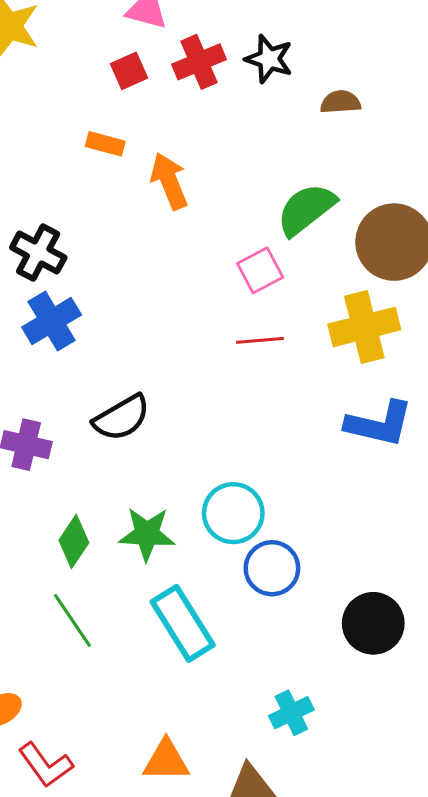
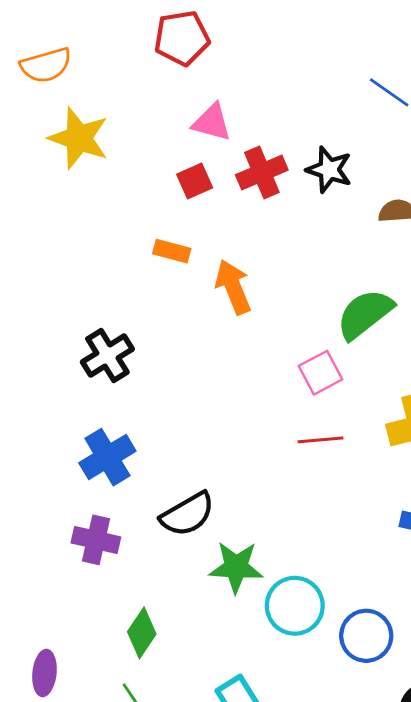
black cross: (38, 253) -> (107, 355), turned 30
blue cross: (52, 321) -> (107, 457), moved
green star: (147, 534) -> (236, 567), moved
blue circle: (272, 568) -> (366, 636), moved

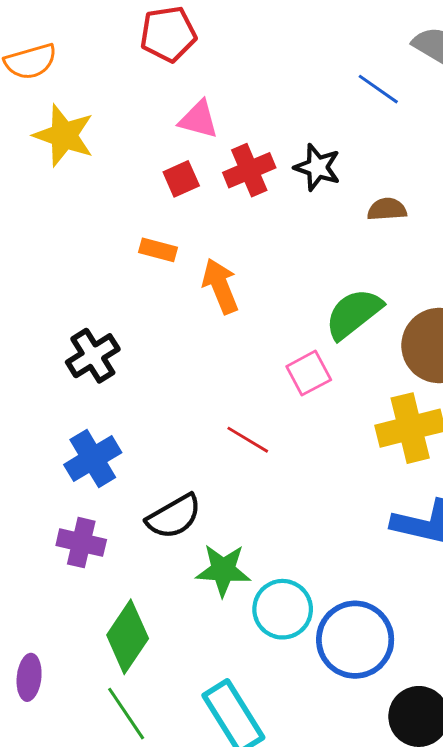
red line: (320, 440) -> (248, 440), moved, turned 36
green diamond: (142, 633) -> (128, 637), size x1.4
blue circle: (366, 636) -> (355, 640), size x1.4

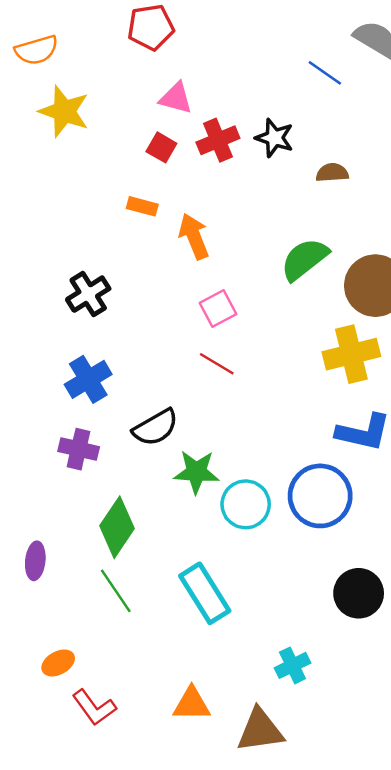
red square: (181, 179) -> (161, 147), turned -36
pink square: (309, 373) -> (218, 308), moved
blue circle: (355, 640) -> (320, 496), moved

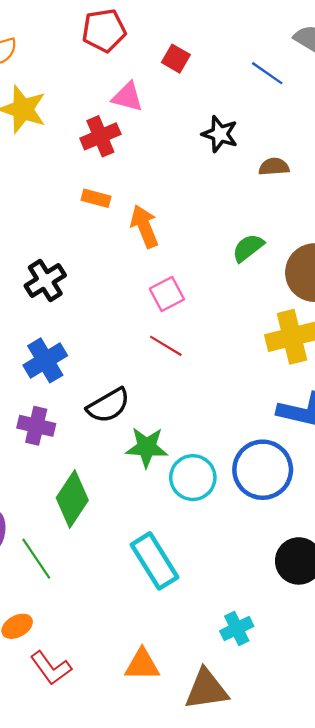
red cross: (218, 140) -> (100, 136), moved
red square: (161, 147) -> (176, 59), moved
green semicircle: (305, 259) -> (248, 248), size x0.7
green line: (116, 591) -> (36, 559), moved

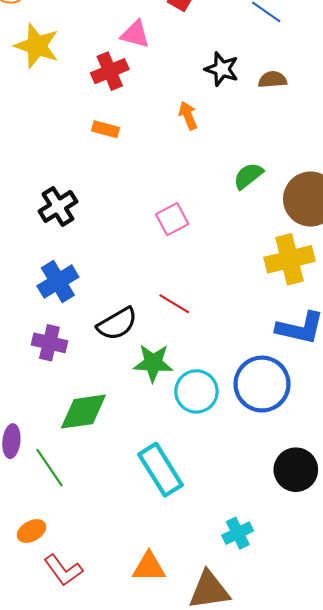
brown semicircle: (274, 167) -> (273, 80), moved
orange arrow: (144, 226) -> (188, 116), moved, size x0.7
red line: (166, 346) -> (174, 304), moved
green diamond: (72, 499) -> (83, 412), turned 48

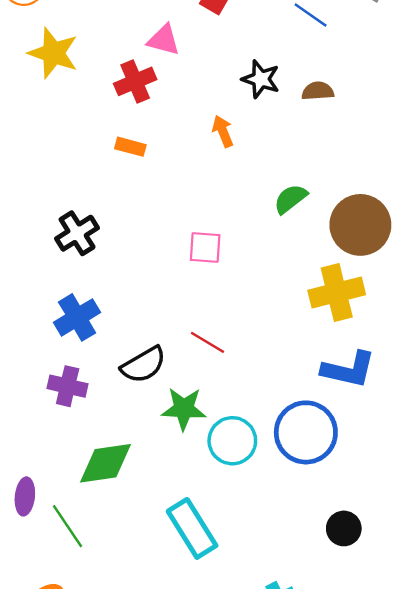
pink square: (172, 219) -> (205, 247), turned 32
black circle: (296, 470) -> (344, 528), size x0.7

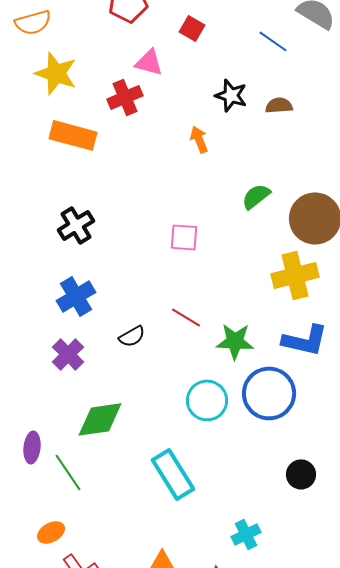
orange rectangle: (130, 147) -> (73, 135), moved, size x1.8
black semicircle: (143, 365) -> (132, 336), size x0.7
purple cross: (68, 386) -> (68, 354), turned 32
green star: (184, 409) -> (235, 341), moved

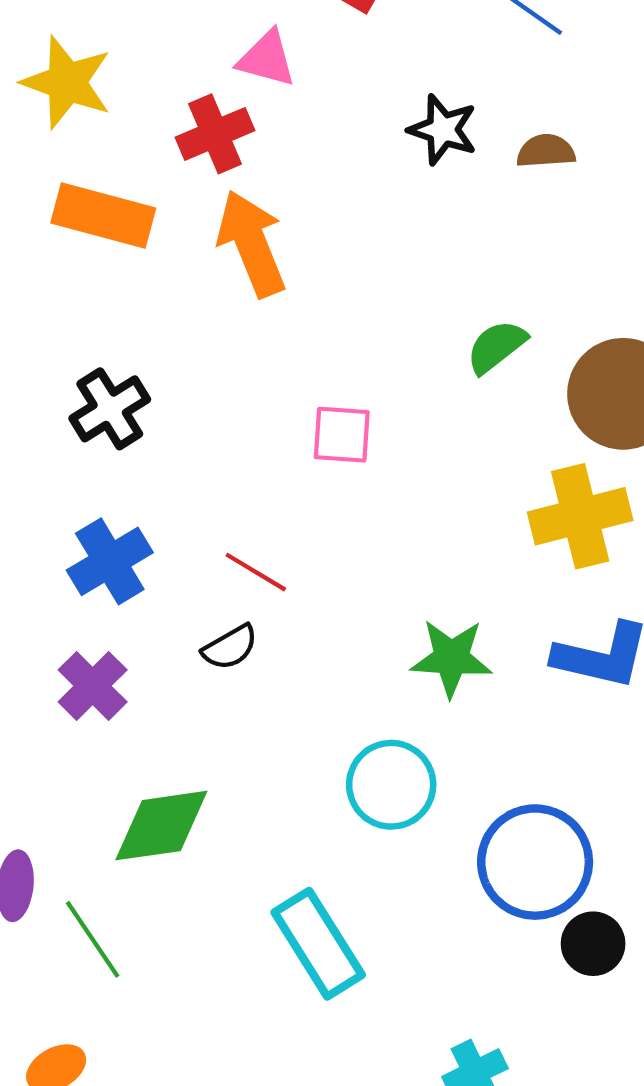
orange arrow: (199, 139) -> (252, 243), moved, size x1.8
red line: (186, 317) -> (256, 572), moved
blue circle: (269, 393) -> (535, 862), moved

